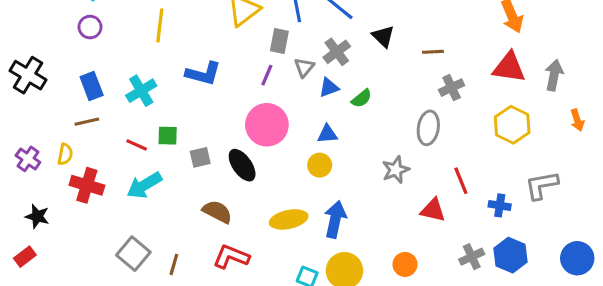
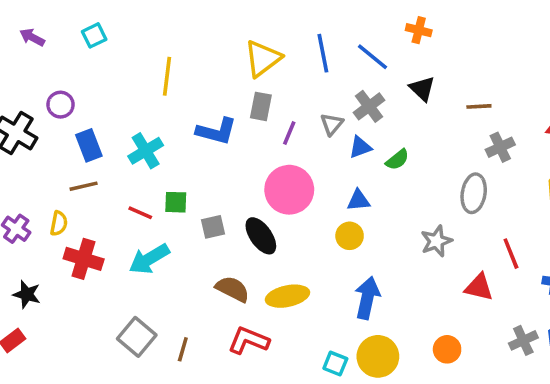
purple circle: (90, 27) -> (60, 105), moved
gray rectangle: (279, 41) -> (261, 106), moved
yellow ellipse: (289, 219) -> (287, 296), moved

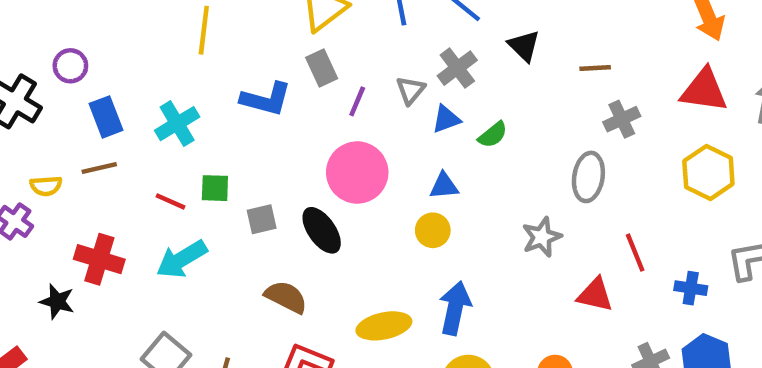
gray rectangle: (261, 106) -> (322, 68), turned -36
yellow semicircle: (59, 223) -> (46, 186), moved, turned 75
black star: (27, 294) -> (57, 301), moved
yellow ellipse: (287, 296) -> (384, 326), moved

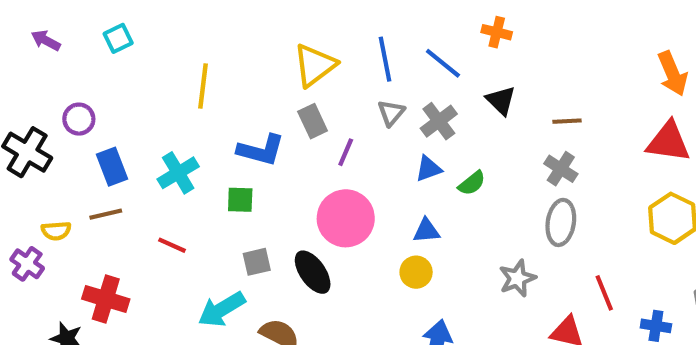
gray triangle: (411, 90) -> (391, 113), moved
gray cross: (622, 119) -> (561, 169), moved, turned -32
green square: (215, 188) -> (240, 200), moved
cyan arrow: (182, 259) -> (222, 309), moved

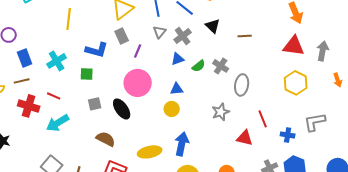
gray cross: (561, 169) -> (221, 66), moved
red cross: (106, 299) -> (29, 106), moved
cyan arrow: (222, 309) -> (58, 123), moved

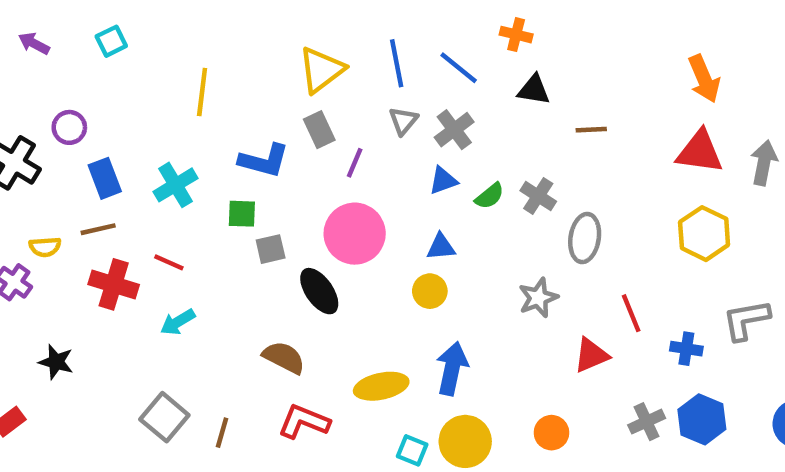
black triangle: (213, 26) -> (534, 90), moved, turned -35
gray square: (95, 104) -> (271, 249), moved
cyan arrow: (58, 123) -> (178, 322), size x0.7
red triangle: (245, 138) -> (591, 355), turned -36

